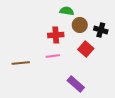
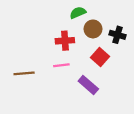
green semicircle: (67, 11) -> (78, 13), turned -32
purple rectangle: (76, 84) -> (88, 85), moved

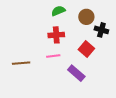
green semicircle: (78, 13) -> (58, 11), moved
brown circle: (93, 29) -> (86, 17), moved

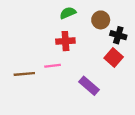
red square: (86, 49) -> (114, 58), moved
pink line: (53, 56) -> (53, 66), moved

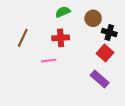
brown line: (24, 74) -> (23, 38), moved, turned -60
purple rectangle: (89, 86) -> (100, 79), moved

